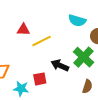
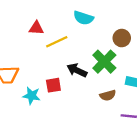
cyan semicircle: (77, 21) -> (83, 18), moved
brown semicircle: (87, 86) -> (108, 95), turned 56

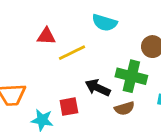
green cross: (104, 62) -> (131, 76), turned -30
brown semicircle: (108, 95) -> (124, 108), moved

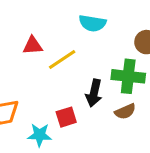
black arrow: (98, 88) -> (94, 93), turned -95

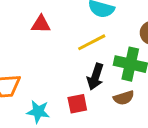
yellow line: (62, 59) -> (92, 42), moved
red square: (66, 117) -> (77, 104), moved

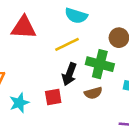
red triangle: (41, 24) -> (24, 28), size x1.5
cyan star: (38, 112) -> (19, 103), turned -30

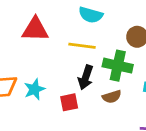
yellow line: (67, 44) -> (82, 46), turned 35
cyan star: (19, 103) -> (34, 89), moved

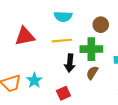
brown semicircle: (112, 97) -> (92, 73), turned 152
red square: (69, 102) -> (63, 93), moved

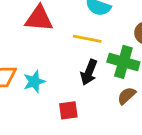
brown semicircle: (92, 73) -> (127, 96), moved

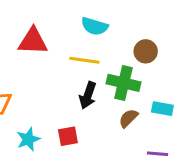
cyan star: (34, 82) -> (28, 139), moved

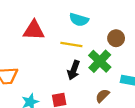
green cross: (124, 83) -> (100, 61), turned 30
brown semicircle: (128, 118) -> (102, 96), moved

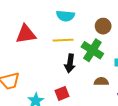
brown semicircle: (102, 96) -> (101, 82), turned 56

